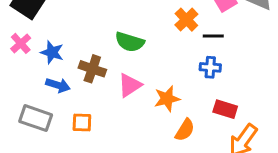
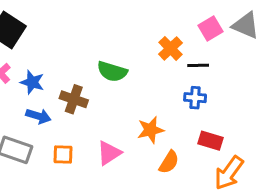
pink triangle: (130, 85) -> (109, 153), moved

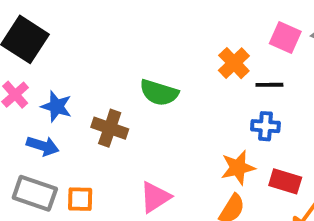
pink square: (210, 28) -> (285, 37), turned -35
blue arrow: (38, 116) -> (43, 146), moved
orange star: (151, 130) -> (238, 168), moved
orange square: (63, 154) -> (80, 199), moved

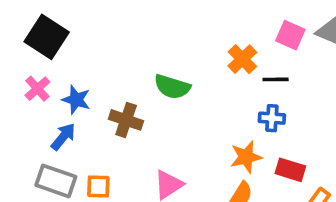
blue arrow: (43, 146) -> (63, 137), turned -68

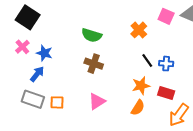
black line: (276, 79) -> (147, 60), moved, turned 56
green semicircle: (172, 87) -> (92, 35), moved
blue cross: (272, 118) -> (166, 64), moved
brown cross: (126, 120) -> (94, 64), moved

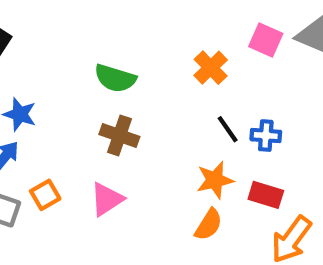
pink triangle: (97, 101) -> (107, 199), moved
orange square: (57, 102) -> (45, 195), moved, turned -32

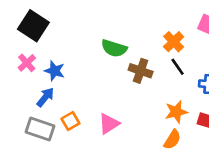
black line: (228, 129) -> (178, 67), moved
brown cross: (119, 136) -> (141, 71), moved

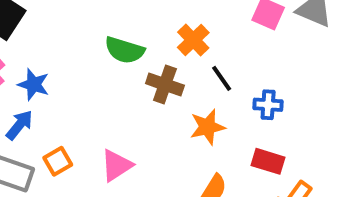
orange cross: (174, 42) -> (193, 40), moved
orange star: (176, 112) -> (207, 127), moved

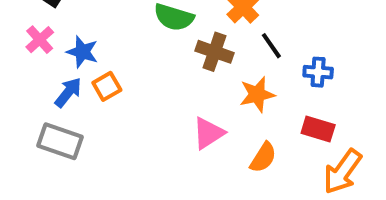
orange square: (58, 161) -> (107, 86), moved
pink triangle: (116, 165) -> (208, 133), moved

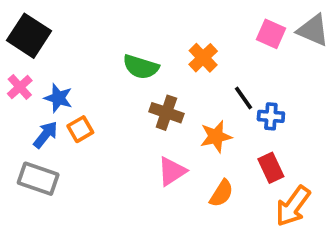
black line: (271, 46) -> (243, 98), moved
brown cross: (214, 52) -> (166, 113), moved
red rectangle: (318, 129) -> (271, 168), turned 48

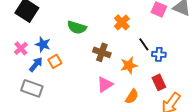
green semicircle: (141, 67) -> (77, 27), moved
pink cross: (20, 87) -> (21, 48), moved

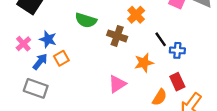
brown cross: (102, 52) -> (117, 36), moved
orange semicircle: (132, 96) -> (160, 97), moved

